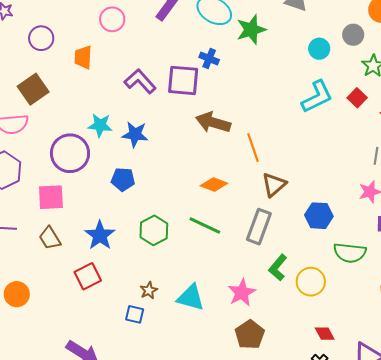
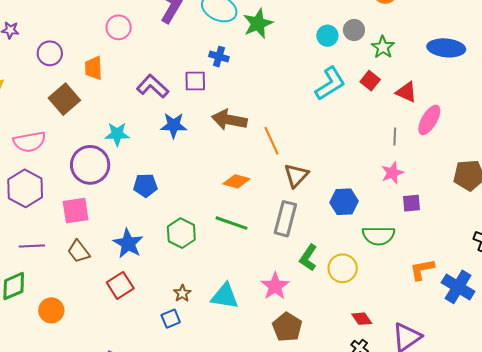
gray circle: (353, 35) -> (354, 30), moved
purple square: (183, 80) -> (195, 81), size x0.7
brown square: (33, 89) -> (64, 99), moved
blue star: (135, 134) -> (174, 125), moved
blue square: (135, 314) -> (171, 319), turned -30

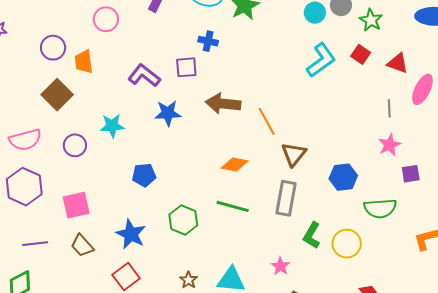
purple circle: (50, 53) -> (53, 48), moved
purple circle: (90, 165) -> (75, 145), moved, size x0.6
pink star: (275, 286) -> (281, 266), size x0.7

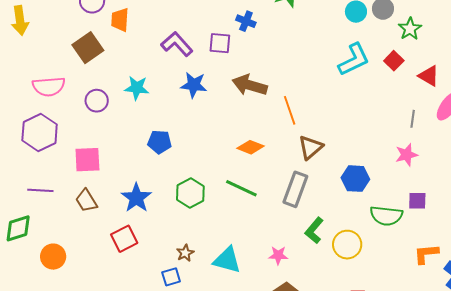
purple square: (411, 174) -> (417, 201), moved
pink star: (281, 266) -> (278, 255), turned 30

